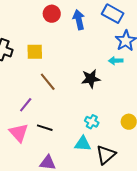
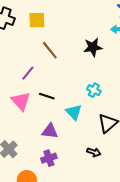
cyan triangle: (83, 144) -> (74, 112), moved, turned 42

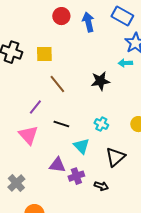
black line: (47, 96) -> (61, 124), moved
purple cross: (49, 158) -> (76, 176), moved

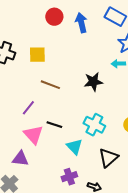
brown line: (57, 84) -> (50, 85), turned -30
cyan cross: (101, 124) -> (94, 125), size x1.5
pink triangle: (28, 135) -> (33, 135), moved
purple triangle: (57, 165) -> (20, 159), moved

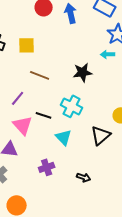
cyan cross: (94, 125) -> (72, 106), moved
black triangle: (108, 158) -> (101, 135), moved
purple cross: (69, 177) -> (47, 167), moved

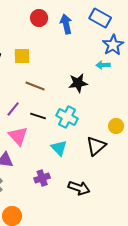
black line: (44, 115) -> (38, 116), moved
black arrow: (84, 177) -> (79, 188), size x1.5

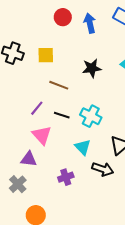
black star: (78, 83) -> (92, 68), moved
black arrow: (79, 188) -> (103, 169), moved

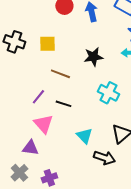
cyan cross: (91, 116) -> (108, 93), moved
purple cross: (66, 177) -> (49, 178), moved

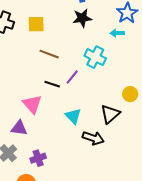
black star: (93, 57) -> (82, 18), moved
cyan cross: (108, 93) -> (95, 57), moved
purple line: (38, 97) -> (72, 77), moved

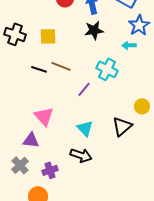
black line: (52, 84) -> (39, 69), moved
black arrow: (93, 138) -> (81, 155), moved

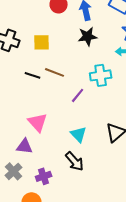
cyan cross: (107, 69) -> (101, 75), turned -35
black arrow: (81, 155) -> (75, 161), turned 30

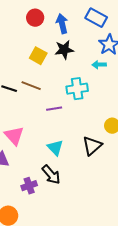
yellow square: (42, 42) -> (38, 56), moved, turned 30
purple line: (78, 95) -> (54, 109), turned 42
purple cross: (44, 176) -> (29, 186), moved

